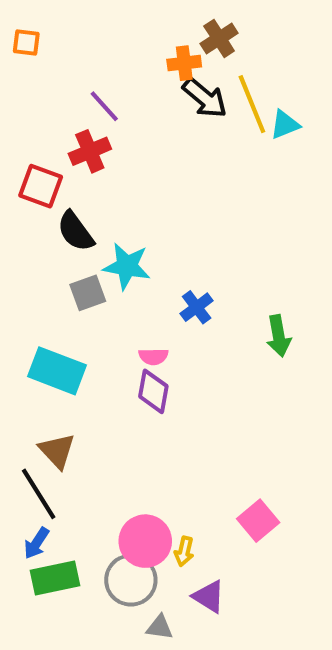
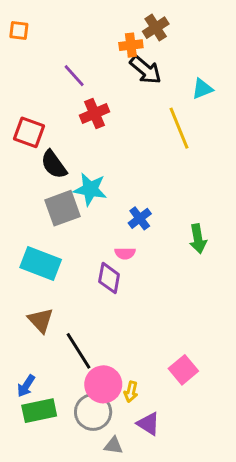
yellow line: (252, 104) -> (179, 128), moved
red cross: (90, 151) -> (95, 114), moved
gray square: (88, 293) -> (62, 208), size x1.4
pink semicircle: (153, 356) -> (125, 253), moved
black line: (39, 494) -> (79, 351), moved

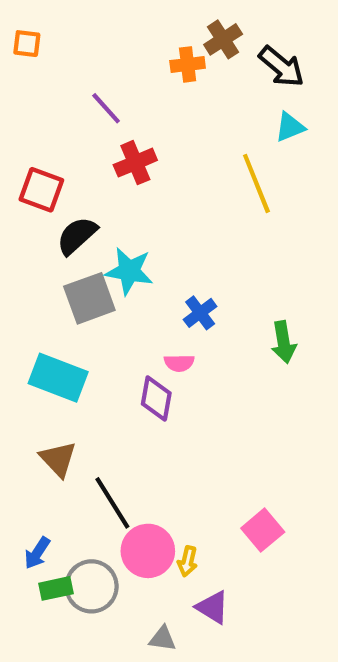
black arrow: (145, 70) -> (281, 67), moved
black semicircle: (54, 164) -> (77, 236), turned 84
green rectangle: (39, 411) -> (56, 588), size x0.7
gray circle: (93, 412) -> (92, 586), moved

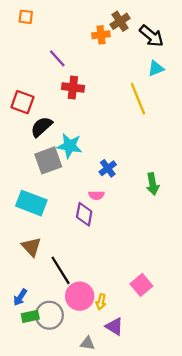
orange square: (27, 44) -> (26, 17), moved
red cross: (135, 163) -> (73, 88), turned 30

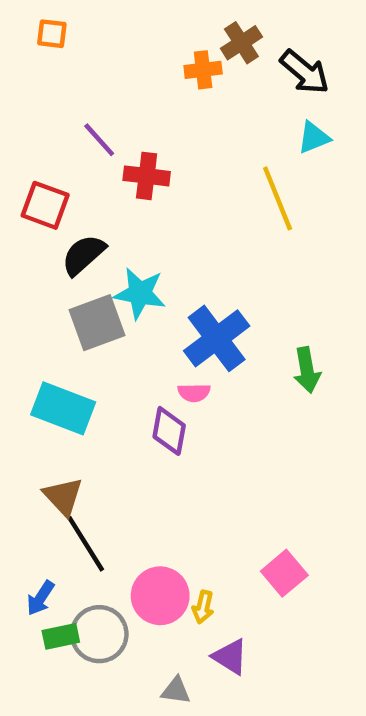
purple line: (57, 58) -> (99, 140), moved
blue cross: (108, 168) -> (217, 338), size x1.8
black line: (61, 270) -> (86, 544), moved

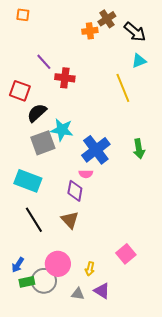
green arrow: (307, 370) -> (139, 149), moved
brown triangle: (63, 496) -> (70, 220), moved
black line: (86, 544) -> (34, 220), moved
pink circle: (160, 596) -> (58, 264), moved
gray triangle: (176, 691) -> (78, 294), moved

